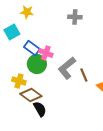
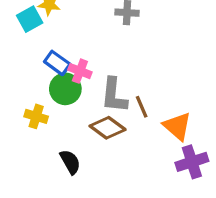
cyan square: (12, 32) -> (30, 19), moved
gray L-shape: (67, 68) -> (114, 95), turned -45
brown diamond: (31, 95) -> (108, 128), moved

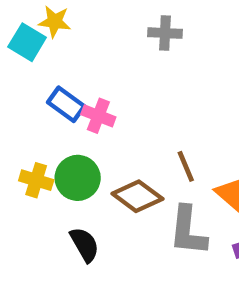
cyan square: (30, 19) -> (27, 42), turned -30
green circle: (65, 89) -> (78, 178), moved
gray L-shape: (114, 95) -> (188, 231), moved

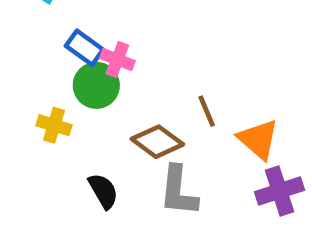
green circle: (78, 178) -> (96, 85), moved
gray L-shape: (188, 231) -> (178, 191), moved

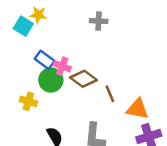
orange triangle: (258, 139) -> (137, 109), turned -30
brown diamond: (157, 142) -> (84, 79), moved

